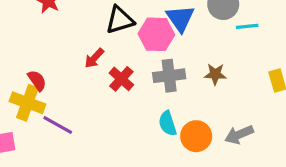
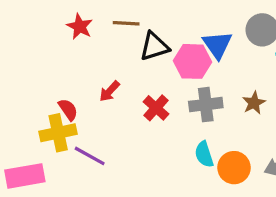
red arrow: (94, 58) -> (110, 91), moved
brown star: (215, 74) -> (254, 103), turned -30
yellow cross: (27, 103) -> (58, 133), turned -32

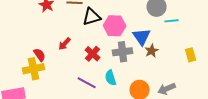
blue triangle: (217, 45) -> (142, 37), moved
cyan semicircle: (204, 154) -> (111, 78), moved
purple line: (90, 156) -> (87, 83), moved

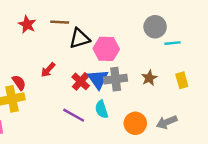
blue triangle: (142, 37) -> (98, 79), moved
yellow rectangle: (191, 55) -> (182, 80), moved

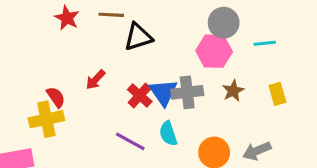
gray circle: (155, 27) -> (224, 23), moved
pink hexagon: (106, 49) -> (214, 51), moved

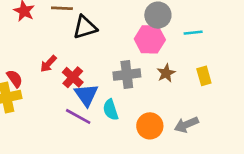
blue triangle: (163, 92) -> (86, 95), moved
red cross: (140, 95) -> (73, 77), moved

